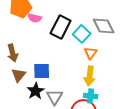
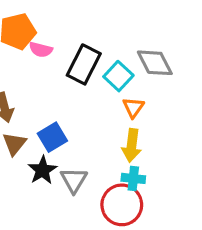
blue square: (42, 71) -> (52, 137), turned -30

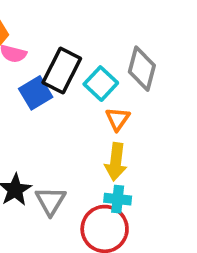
gray diamond: (155, 63) -> (142, 69), turned 42
blue square: (52, 137) -> (36, 93), moved

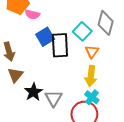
black rectangle: (62, 70) -> (60, 45), moved, turned -30
cyan cross: (118, 199) -> (92, 97), turned 32

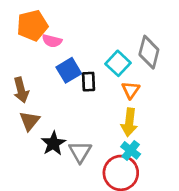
black rectangle: (60, 45) -> (89, 82), size x0.6

